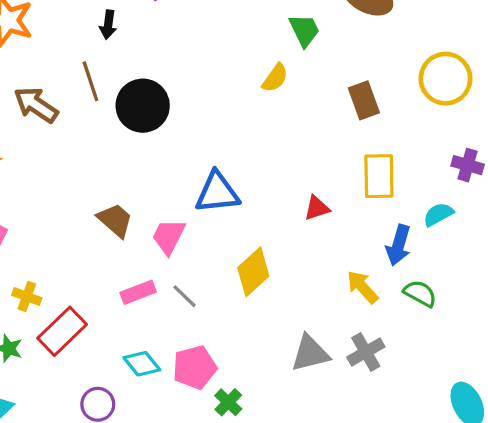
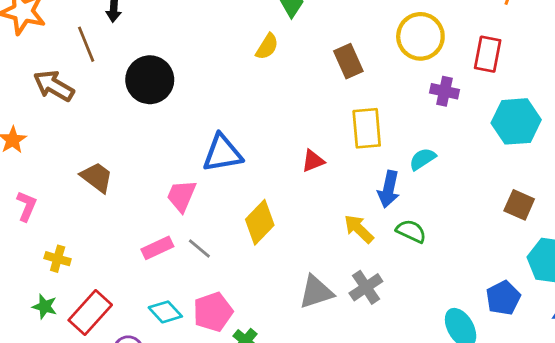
brown line: (90, 81) -> (86, 44), moved
purple cross: (468, 165) -> (445, 91), moved
brown trapezoid: (115, 220) -> (97, 177), moved
red rectangle: (62, 331) -> (90, 312), moved

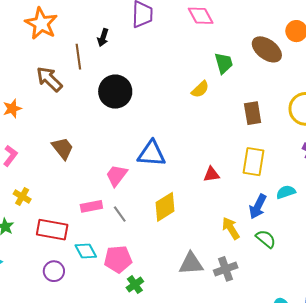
red rectangle: (90, 312) -> (52, 230), moved, turned 44

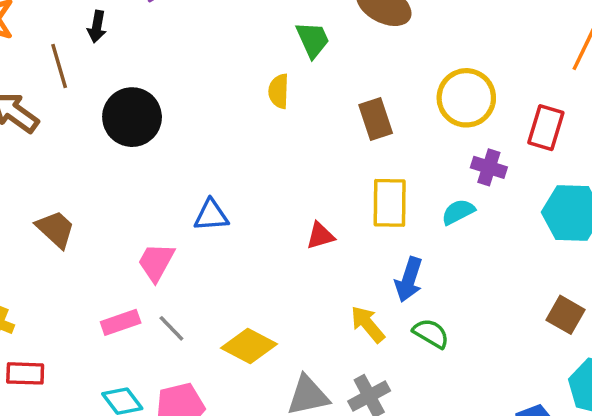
yellow semicircle: (200, 89) -> (279, 91), turned 144
blue triangle: (152, 154) -> (211, 215), size x0.7
cyan semicircle: (286, 192) -> (458, 212), moved
yellow diamond: (165, 207) -> (249, 346), moved, turned 68
red rectangle: (52, 230) -> (25, 373), moved, size x0.7

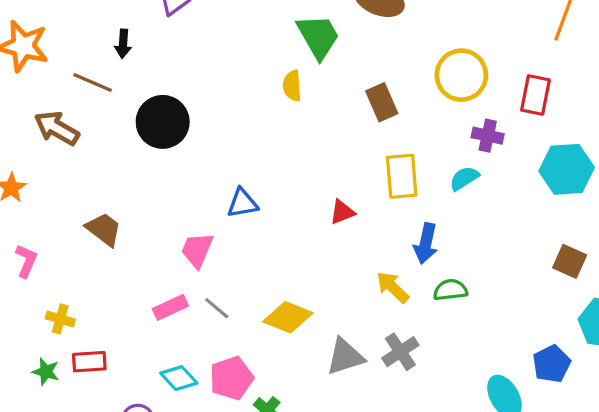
green trapezoid: (313, 40) -> (318, 36), size x1.4
brown line: (59, 66) -> (93, 82), turned -45
green semicircle: (431, 333) -> (450, 290), turned -32

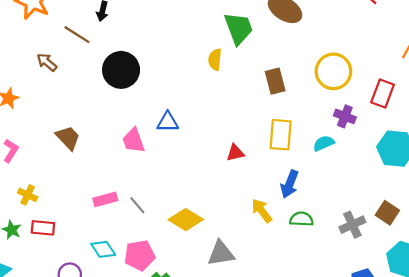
brown arrow: (57, 128) -> (47, 62), size x0.7
blue triangle: (242, 203) -> (168, 122), moved
pink trapezoid: (197, 250) -> (134, 141), moved, turned -52
gray cross: (400, 352) -> (352, 225), moved

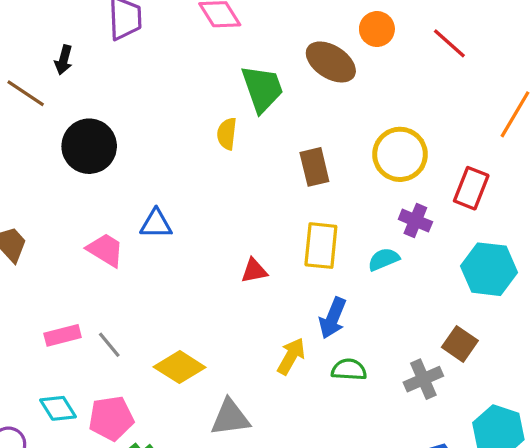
pink trapezoid: (134, 141) -> (105, 250), turned 140
yellow arrow: (262, 211) -> (291, 356), turned 65
brown square: (387, 213) -> (460, 344), moved

